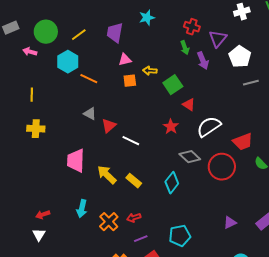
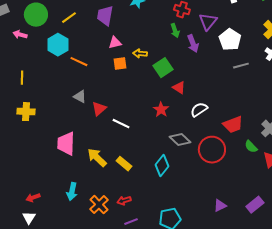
white semicircle: (209, 127) -> (199, 110), size x0.7

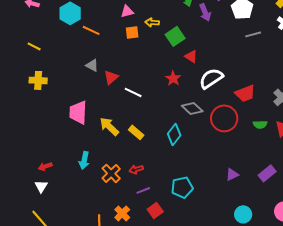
yellow line: (22, 78) -> (34, 46), turned -64
white semicircle: (199, 110) -> (211, 78), size x1.4
green semicircle: (251, 147) -> (260, 124), moved, turned -48

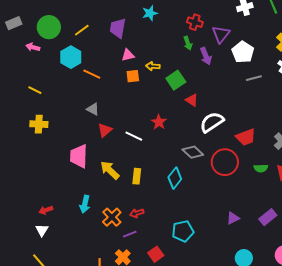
red triangle: (111, 77) -> (105, 130), moved
red star: (173, 78) -> (159, 122), moved
yellow rectangle: (136, 132) -> (137, 176), turned 56
purple line: (143, 190) -> (130, 234), moved

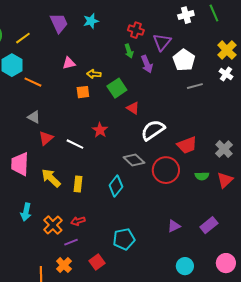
purple trapezoid: (118, 28) -> (59, 23), moved, turned 145
orange square: (133, 76) -> (83, 92), moved

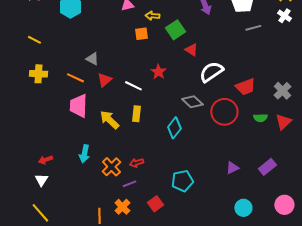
orange line: (33, 82) -> (75, 78), moved
yellow rectangle: (78, 184) -> (136, 114), moved

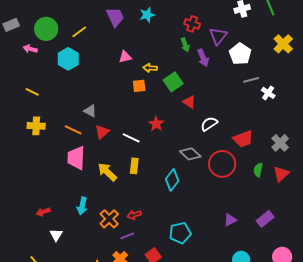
white cross: (284, 16) -> (268, 93), moved
white semicircle: (211, 72) -> (209, 124), size x0.7
green semicircle: (260, 118) -> (258, 170), turned 104
white triangle: (41, 180) -> (56, 235), moved

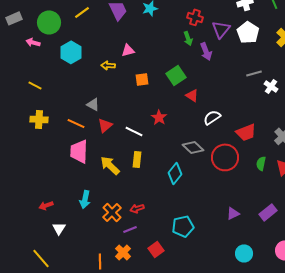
yellow line: (79, 32) -> (82, 12), moved
white pentagon: (240, 54) -> (248, 32), moved
yellow arrow: (150, 68) -> (108, 65), moved

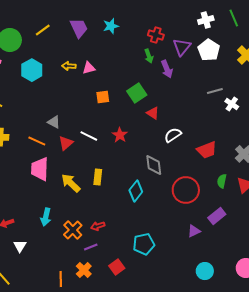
yellow arrow: (108, 65) -> (69, 66), moved
white line: (134, 131) -> (89, 136), moved
gray diamond: (193, 147) -> (154, 165), turned 40
red circle: (225, 157) -> (186, 190), moved
purple rectangle: (268, 212) -> (217, 216), moved

